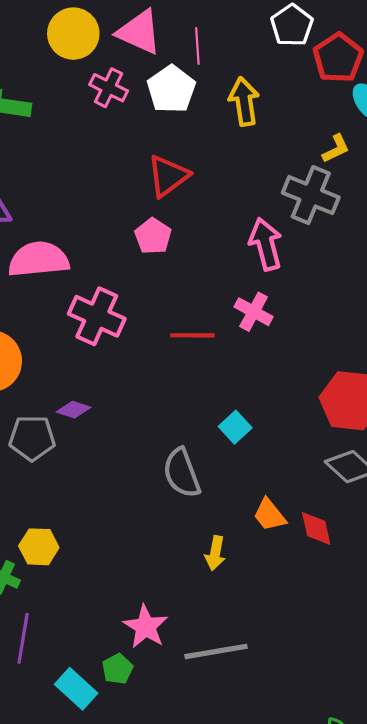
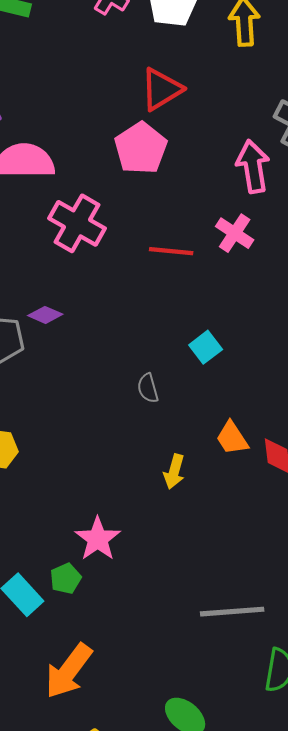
pink pentagon: (153, 236) -> (141, 148), size x1.4
gray semicircle: (182, 473) -> (148, 388), size x0.6
gray line: (216, 651) -> (232, 612), moved

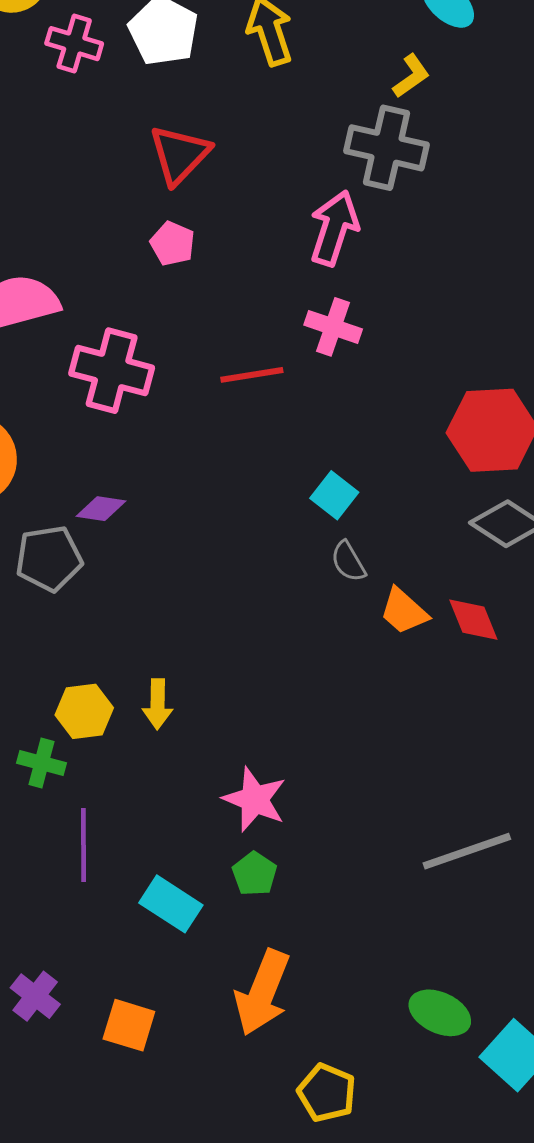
pink pentagon: (141, 148) -> (172, 244), size x0.6
pink arrow: (253, 166) -> (334, 228), turned 42
gray semicircle: (148, 388) -> (348, 562), moved
yellow arrow: (174, 472) -> (158, 704), moved
green pentagon: (66, 579) -> (255, 874), moved

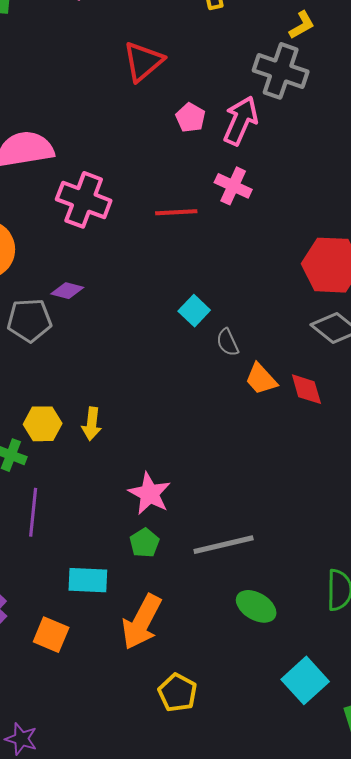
pink pentagon: (172, 244) -> (190, 118), moved
cyan square: (334, 495) -> (194, 311), moved
gray line: (467, 851) -> (224, 545), moved
cyan rectangle: (171, 904) -> (88, 580), moved, turned -36
green ellipse: (440, 1013) -> (256, 606), moved

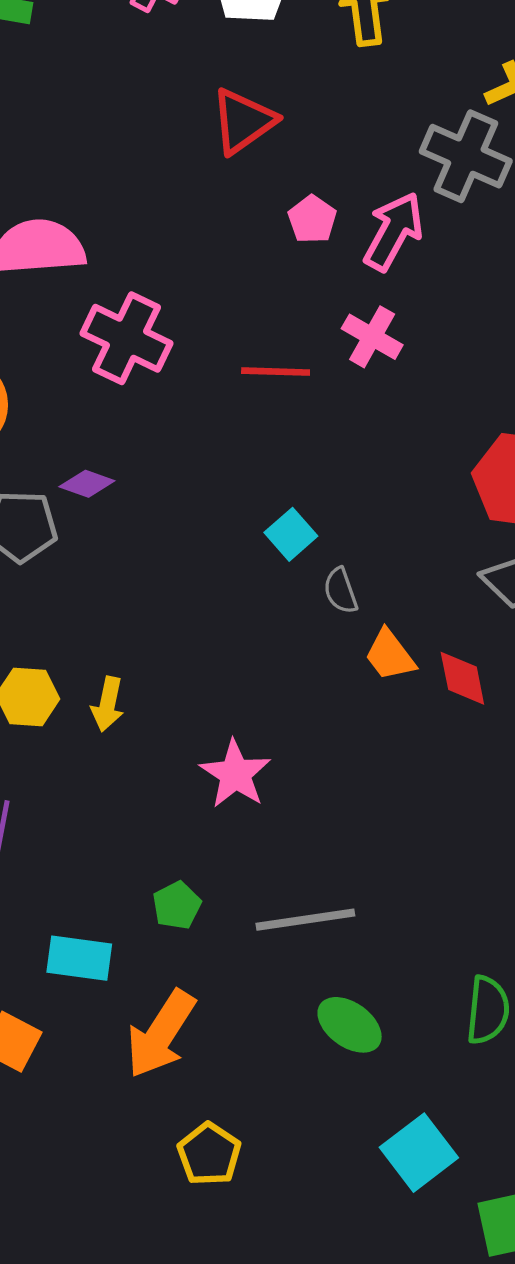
pink star: (149, 494) -> (235, 774), moved

